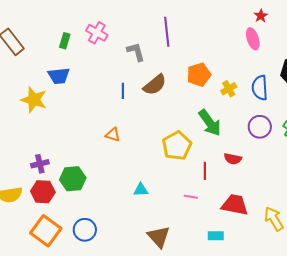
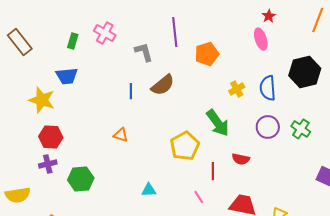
orange pentagon: (199, 75) -> (207, 54), moved
red hexagon: (43, 192) -> (51, 137), moved
pink line: (191, 197) -> (199, 197), turned 48

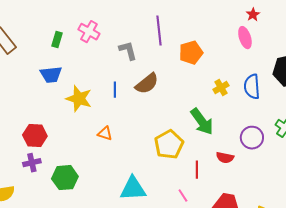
yellow star: (42, 100) -> (79, 99), moved
purple circle: (268, 127) -> (252, 138), moved
cyan triangle: (149, 190) -> (133, 189), size x1.8

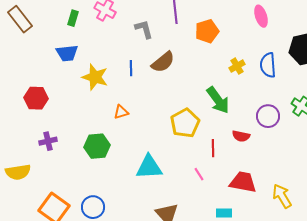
orange triangle: (105, 134) -> (121, 112), turned -35
red hexagon: (35, 136) -> (36, 98), moved
green hexagon: (65, 178) -> (97, 146), moved

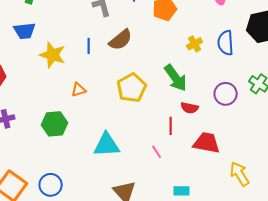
yellow pentagon: (185, 123) -> (132, 88), moved
red semicircle: (241, 136) -> (190, 108), moved
red trapezoid: (243, 182) -> (207, 143), moved

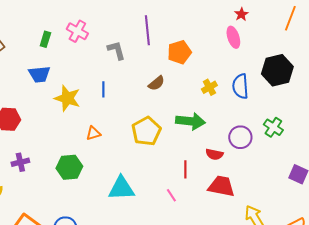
brown semicircle: (121, 40) -> (156, 83), moved, size x0.7
green arrow: (176, 78) -> (190, 121), turned -48
red semicircle: (190, 108) -> (214, 154), moved

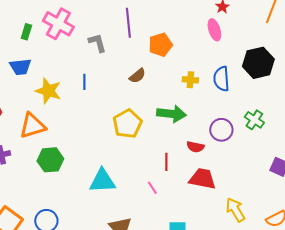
pink cross: (77, 31) -> (58, 24), size x1.4
yellow cross: (209, 87) -> (190, 80), turned 35
orange triangle: (93, 133) -> (32, 126), moved, size x1.8

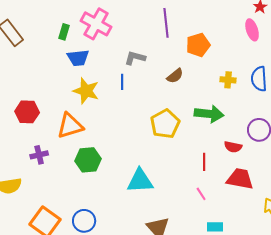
gray L-shape: (97, 43) -> (135, 58), moved, turned -60
blue trapezoid: (20, 67) -> (78, 58), moved
pink line: (152, 188) -> (201, 194), moved

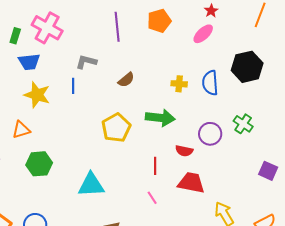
pink ellipse: (252, 30) -> (203, 34), turned 65
orange pentagon: (198, 45) -> (159, 21), moved
orange triangle: (70, 126) -> (21, 130), size x0.7

